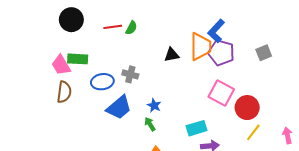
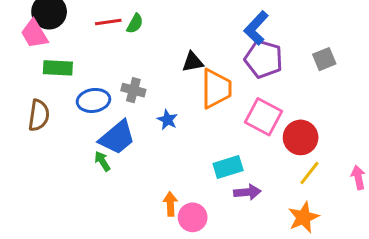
orange trapezoid: (201, 47) -> (216, 89), moved
pink trapezoid: (61, 65) -> (34, 34), moved
blue star: (154, 105) -> (167, 120), moved
green arrow: (150, 124) -> (102, 161), moved

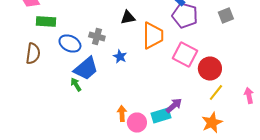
black triangle: (193, 62) -> (128, 18), moved
blue ellipse: (93, 100) -> (70, 44), turned 35
cyan rectangle: (228, 167) -> (161, 116), moved
purple arrow: (247, 192) -> (174, 106), turned -36

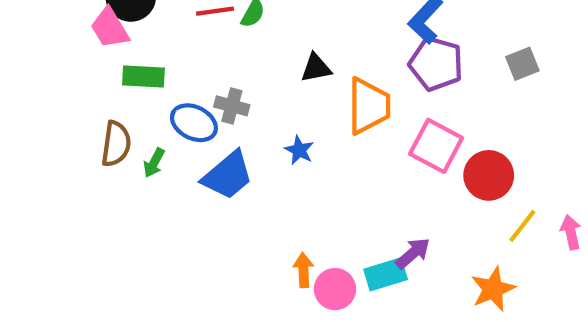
gray cross: (97, 36) -> (232, 106), moved
green arrow: (76, 84) -> (154, 163), moved, turned -120
yellow line: (216, 92) -> (522, 226), moved

